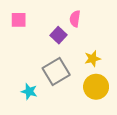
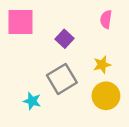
pink semicircle: (75, 19) -> (106, 19), moved
pink square: (19, 20) -> (20, 22), size x1.6

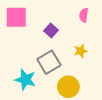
yellow circle: (106, 96) -> (68, 87), moved
cyan star: (32, 101) -> (25, 80), size x1.5

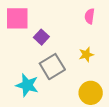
purple square: (51, 30) -> (41, 37), moved
yellow circle: (68, 87) -> (91, 93), moved

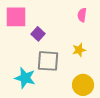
gray square: (52, 67) -> (48, 61), turned 35

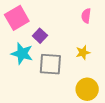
pink square: (16, 17) -> (17, 18), turned -30
cyan star: (25, 78) -> (22, 54), moved

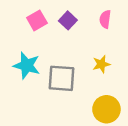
pink square: (17, 18) -> (37, 20), moved, size x0.7
purple square: (40, 36) -> (68, 20), moved

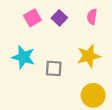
yellow star: (101, 64) -> (89, 56), size x1.5
gray square: (61, 78) -> (54, 68), size x0.7

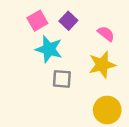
pink semicircle: (92, 17) -> (106, 34), moved, turned 120
cyan star: (23, 57) -> (49, 49), moved

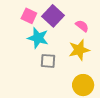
pink square: (37, 21) -> (29, 16), turned -35
purple square: (68, 21) -> (53, 16), size x1.5

